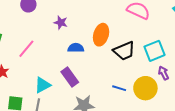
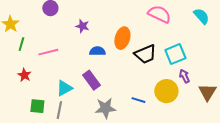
pink line: (26, 49) -> (48, 52), turned 36
blue line: (119, 88) -> (138, 100), moved

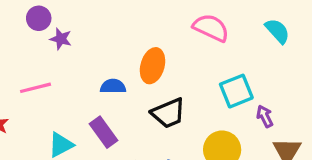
purple star: (82, 26) -> (61, 39), moved
black trapezoid: (145, 54) -> (168, 113), moved
purple arrow: (184, 76) -> (265, 116), moved

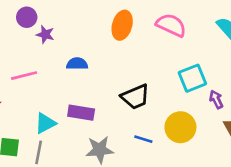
orange ellipse: (153, 66) -> (122, 25), moved
blue semicircle: (113, 86) -> (77, 64), moved
purple rectangle: (104, 132) -> (81, 113), turned -45

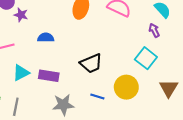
cyan square: (192, 78) -> (146, 58), moved, turned -30
purple arrow: (216, 99) -> (154, 30), moved
cyan triangle: (45, 123) -> (21, 73), moved

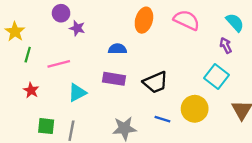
blue semicircle: (46, 38) -> (117, 49), moved
purple rectangle: (49, 76) -> (114, 79), moved

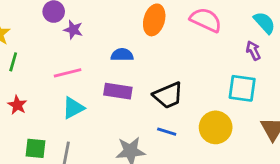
pink line: (59, 64) -> (68, 73), moved
cyan square: (217, 77) -> (242, 88), turned -30
blue line: (162, 119) -> (167, 132), moved

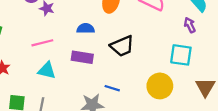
black trapezoid: (168, 95) -> (122, 46), moved
cyan triangle: (73, 108) -> (47, 70), turned 42
blue line: (167, 132) -> (112, 88), moved

